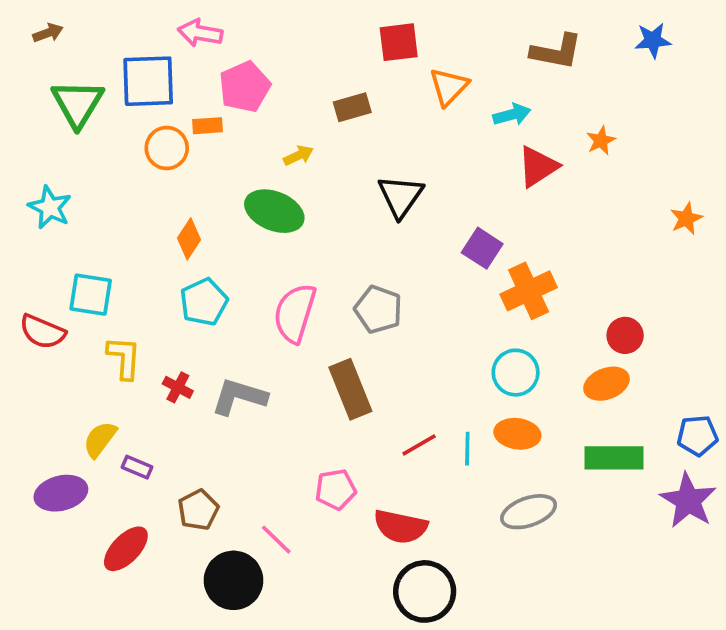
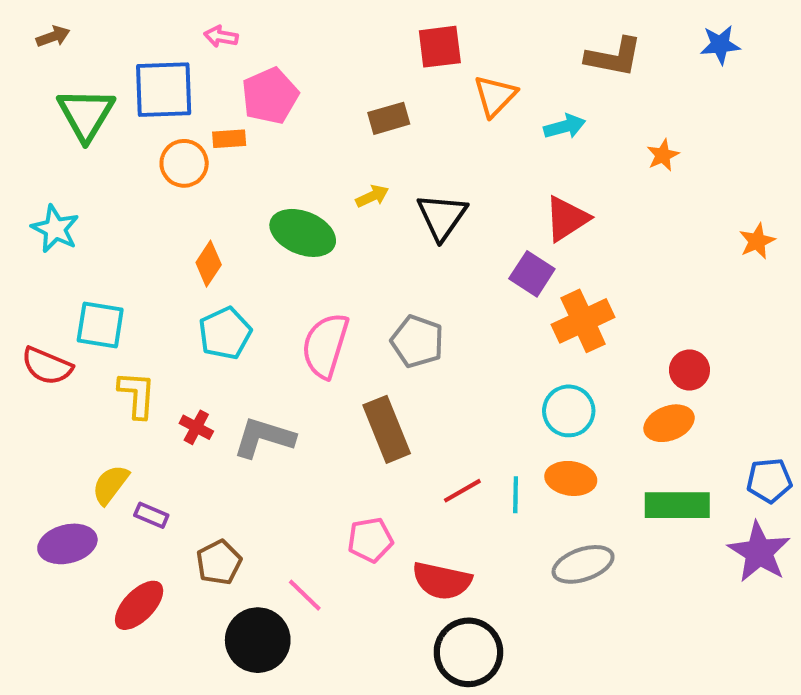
pink arrow: (200, 33) -> (221, 36), size x0.7
yellow arrow: (298, 155) -> (372, 196), moved
red triangle: (538, 167) -> (567, 219), moved

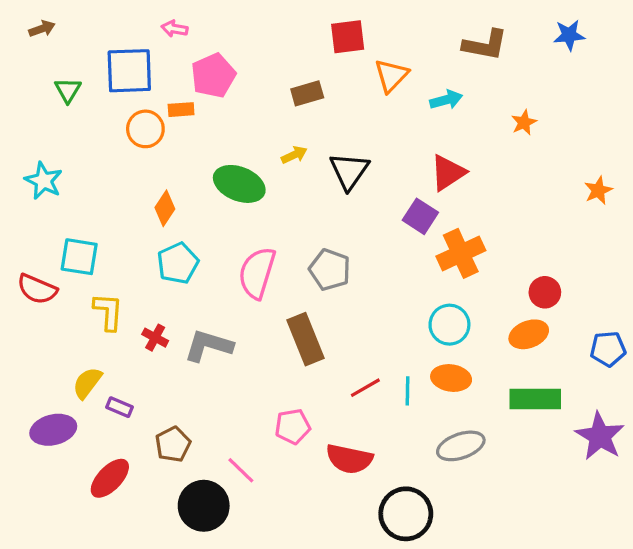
green triangle: (86, 114) -> (68, 90), size x0.6
blue pentagon: (769, 481) -> (608, 349), moved
black circle: (468, 652) -> (406, 514), moved

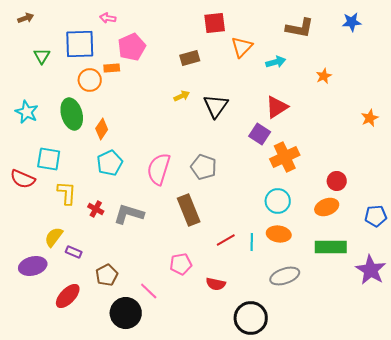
green ellipse: (239, 184) -> (72, 114), moved, turned 52
red semicircle: (349, 459) -> (216, 284), size x0.7

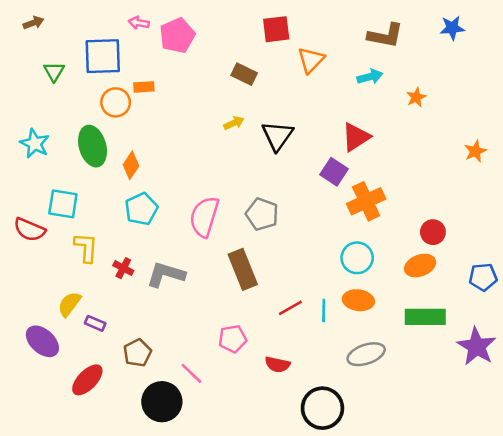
pink pentagon: (132, 47) -> (177, 36), moved
brown rectangle: (190, 58) -> (244, 74), turned 42
cyan arrow: (276, 62) -> (370, 77), moved
purple ellipse: (33, 266) -> (42, 341), turned 56

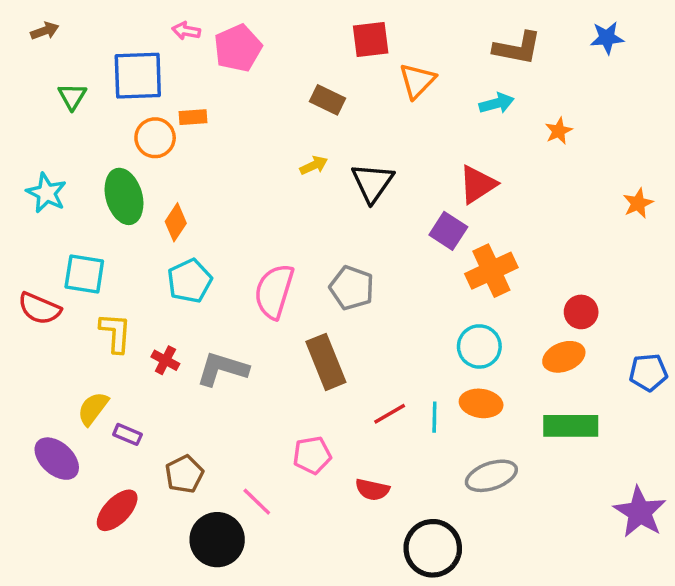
purple star: (477, 346) -> (640, 512), moved

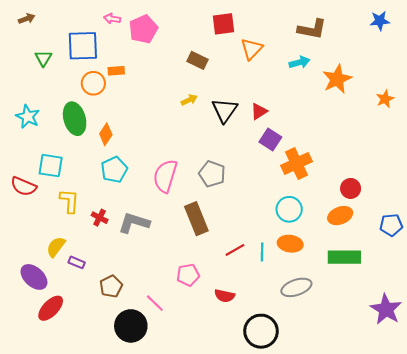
blue star: (607, 38) -> (380, 21), moved
orange star: (559, 131) -> (337, 79), size x1.8
red triangle: (478, 184) -> (259, 111), moved, size x0.7
orange star: (638, 203) -> (385, 99), moved
red ellipse: (117, 510) -> (51, 308), moved

